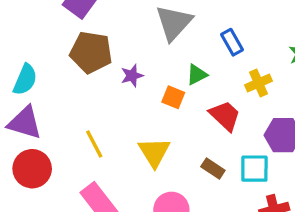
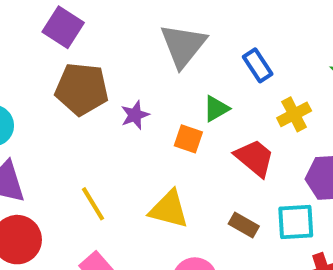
yellow triangle: (154, 152) -> (169, 209), turned -40

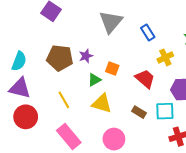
brown pentagon: (82, 89) -> (60, 58), moved
green triangle: (216, 109) -> (94, 80), moved

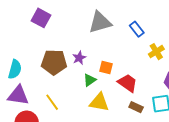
gray triangle: (111, 22) -> (100, 22), turned 40
red trapezoid: (145, 79) -> (128, 83), moved
yellow line: (64, 100) -> (52, 102), moved

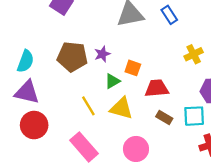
blue rectangle: (137, 29) -> (169, 15), moved
red trapezoid: (128, 83) -> (157, 88), turned -45
yellow line: (52, 102) -> (88, 106), moved

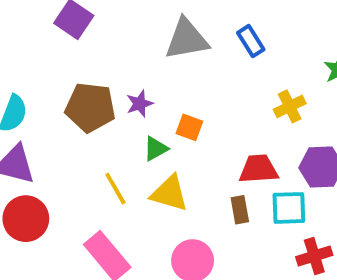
red trapezoid: (157, 88) -> (259, 169), moved
brown rectangle: (164, 118) -> (240, 210), turned 49

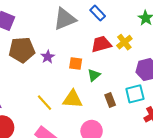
brown pentagon: (90, 107) -> (22, 50), moved
green triangle: (156, 149) -> (94, 75), moved
red trapezoid: (259, 169) -> (101, 44), moved

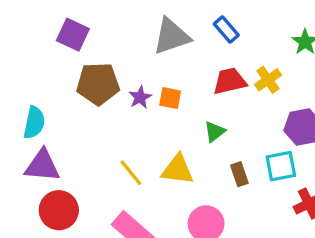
orange square: (76, 64) -> (170, 98), moved

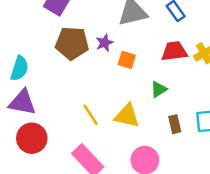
purple star: (140, 97) -> (105, 43), moved

